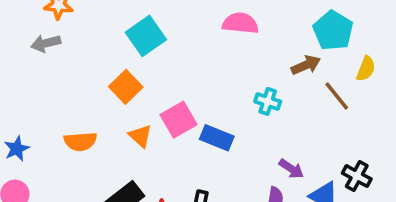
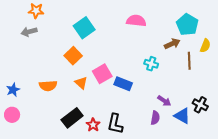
brown line: (337, 96) -> (189, 61), turned 36

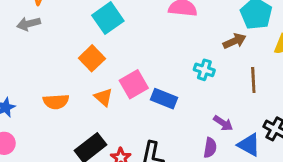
brown line: (189, 61) -> (253, 80), moved

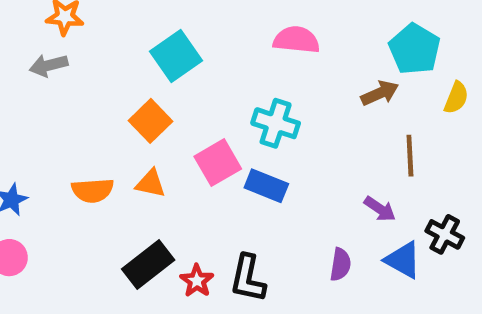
cyan cross: (204, 70) -> (276, 123), moved, size x1.4
orange triangle: (103, 97) -> (150, 183), moved, turned -30
purple arrow: (223, 123) -> (380, 209), moved

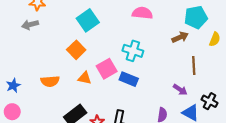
cyan pentagon: (415, 49) -> (196, 17), turned 30
orange triangle: (150, 183) -> (85, 78), moved

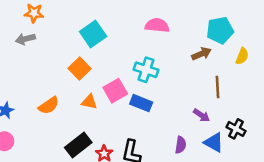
orange semicircle: (50, 81) -> (49, 105), turned -30

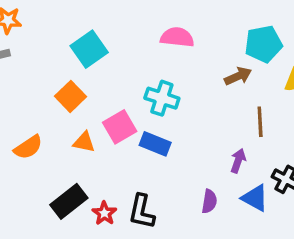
purple arrow: (201, 115) -> (238, 161), turned -105

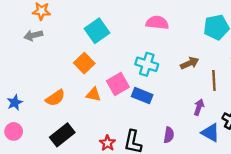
brown arrow: (238, 76) -> (190, 63), moved
black rectangle: (69, 201) -> (62, 135), moved
purple semicircle: (209, 201) -> (169, 135), moved

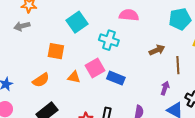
orange square: (84, 63) -> (56, 51), moved, turned -36
cyan cross: (147, 64) -> (109, 40), moved

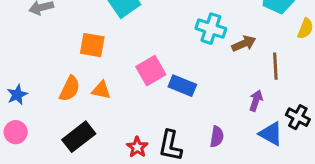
cyan cross: (109, 40) -> (211, 29), moved
orange triangle: (74, 77) -> (101, 90), moved
orange semicircle: (41, 80) -> (70, 89), turned -30

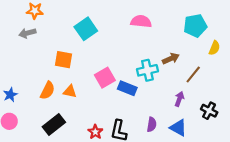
cyan cross: (211, 29) -> (147, 70), moved, turned -30
brown line: (275, 66) -> (193, 75), turned 42
blue triangle: (271, 134) -> (178, 128), moved

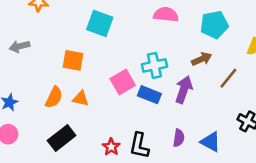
cyan pentagon: (195, 26) -> (214, 25), moved
cyan square: (86, 29) -> (100, 23), turned -35
gray arrow: (27, 33) -> (20, 46), moved
cyan cross: (147, 70) -> (154, 65), moved
purple arrow: (179, 99) -> (184, 90), moved, size x1.5

